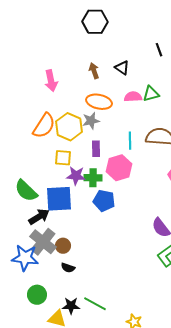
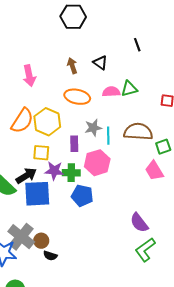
gray star: (91, 121) -> (93, 128), moved
black arrow: (39, 217) -> (26, 176), moved
black semicircle: (68, 268) -> (50, 256), moved

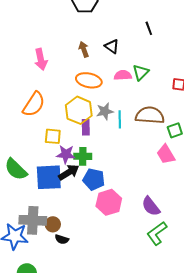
green triangle: (129, 89) -> (141, 72), turned -30
yellow hexagon: (47, 122) -> (79, 110), moved
pink hexagon: (97, 163) -> (109, 202), moved
black arrow: (26, 176) -> (69, 172), moved
gray cross: (21, 237) -> (33, 220), turned -36

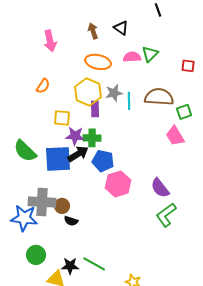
orange semicircle: (34, 104) -> (43, 86), size x0.6

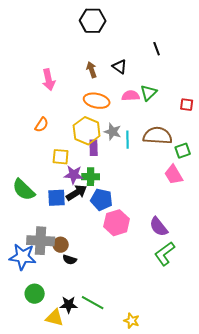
gray star: (114, 93) -> (113, 132), turned 30
blue square: (58, 159) -> (57, 198), size x0.7

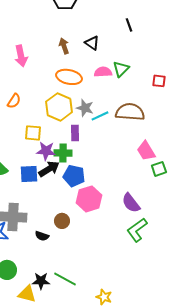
cyan line: (128, 140) -> (100, 116), turned 66
purple rectangle: (94, 148) -> (75, 133), moved
green square: (183, 151) -> (159, 169), moved
brown circle: (61, 245) -> (62, 221), moved

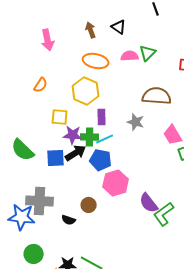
gray star: (85, 108) -> (136, 122), moved
cyan line: (100, 116) -> (105, 139), moved
purple semicircle: (131, 203) -> (149, 203), moved

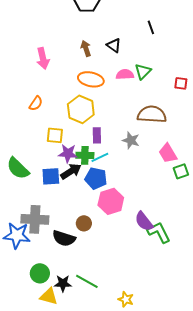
green L-shape: (164, 214) -> (159, 232), turned 100
black semicircle: (69, 220) -> (64, 238), size x1.6
green circle: (34, 254) -> (40, 273), moved

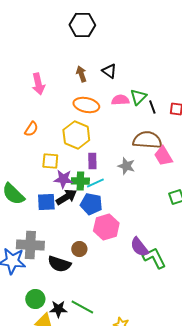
black line: (151, 27) -> (152, 107), moved
pink trapezoid: (168, 153) -> (163, 156), moved

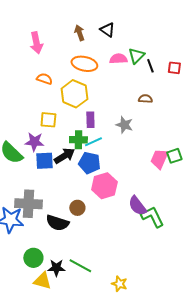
orange semicircle: (31, 129) -> (44, 79), moved, turned -105
brown semicircle: (147, 140) -> (145, 99), size x0.5
pink trapezoid: (163, 156) -> (159, 159), moved, turned 55
purple star: (63, 179) -> (34, 142), moved

